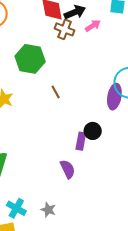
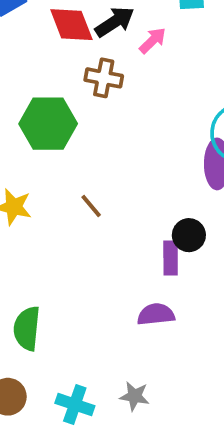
brown cross: (65, 29) -> (104, 78), moved
brown line: (56, 92) -> (91, 206), moved
purple semicircle: (68, 169) -> (156, 314), turned -60

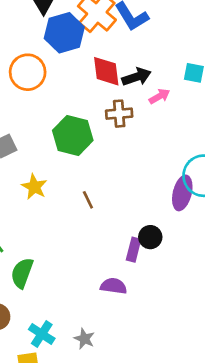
brown cross: (104, 78) -> (119, 114), turned -30

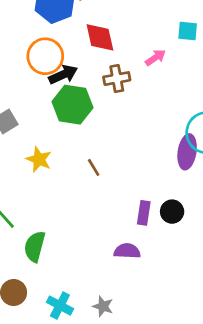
orange circle: (28, 72) -> (45, 56), moved
black arrow: (137, 77) -> (63, 75), moved
black circle: (150, 237) -> (172, 212), moved

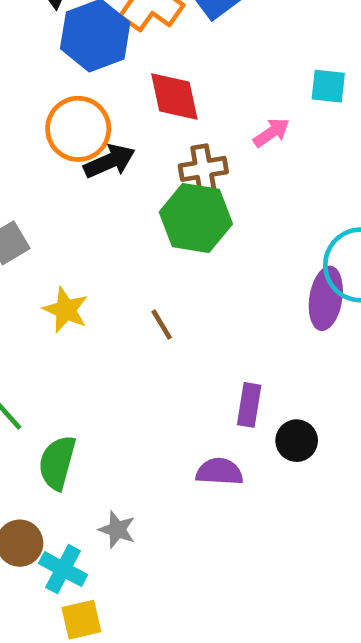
green hexagon: (72, 105) -> (196, 218), moved
black circle: (172, 212) -> (297, 441), moved
cyan cross: (60, 306) -> (63, 569), moved
gray star: (103, 306) -> (117, 530), moved

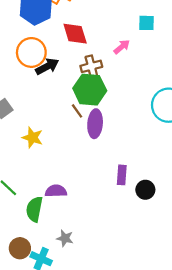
purple ellipse: (326, 298) -> (95, 124), moved
brown line: (162, 325) -> (77, 111), moved
purple semicircle: (219, 472) -> (56, 191), moved

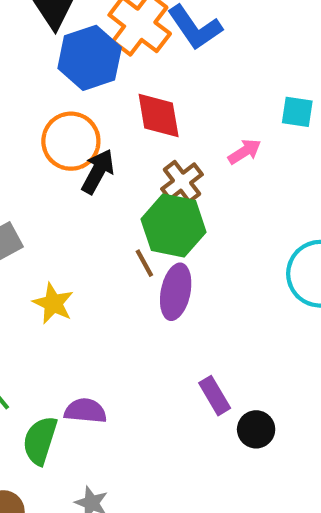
black arrow: (47, 66) -> (98, 171), turned -40
brown cross: (91, 66) -> (182, 182), turned -30
purple rectangle: (122, 175) -> (215, 396), turned -42

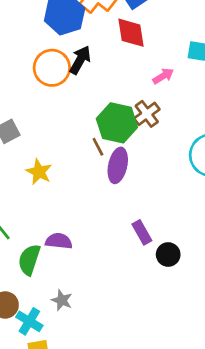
red diamond: (159, 116) -> (131, 33), moved
black arrow: (98, 171) -> (80, 60), moved
brown cross: (182, 182) -> (147, 114), moved

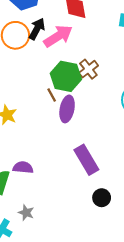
pink arrow: (163, 76) -> (58, 36), moved, size x1.8
purple rectangle: (142, 232) -> (86, 160), size x1.6
black circle: (168, 255) -> (102, 198), moved

